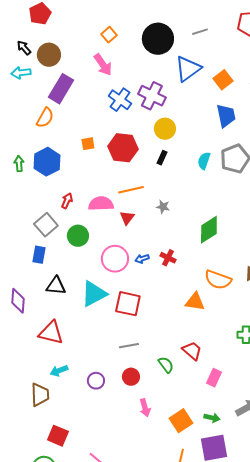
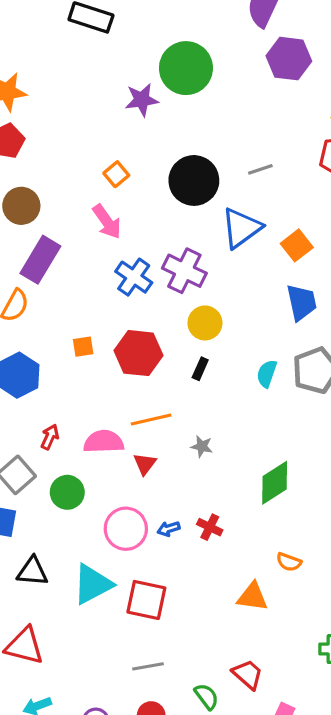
orange semicircle: (218, 280) -> (289, 562), size x0.6

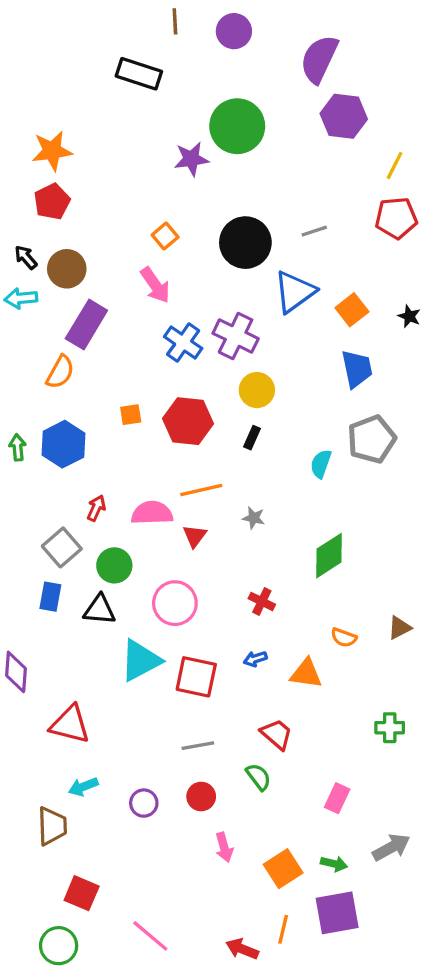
cyan semicircle: (267, 374) -> (321, 464), moved
blue arrow: (169, 529) -> (255, 659), moved
black triangle: (32, 571) -> (100, 610), moved
red trapezoid: (248, 674) -> (277, 734), moved

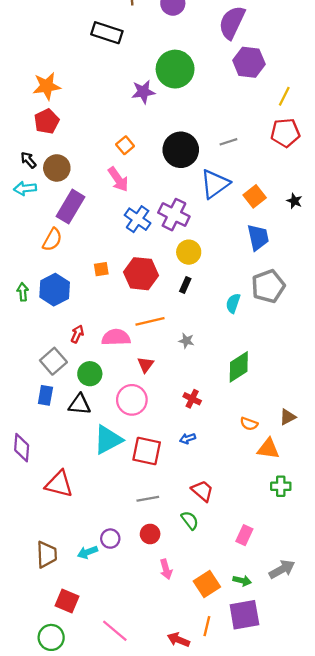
red triangle: (195, 536) -> (146, 365), moved
orange triangle: (306, 674) -> (268, 449), moved
cyan arrow: (83, 787) -> (88, 552), moved

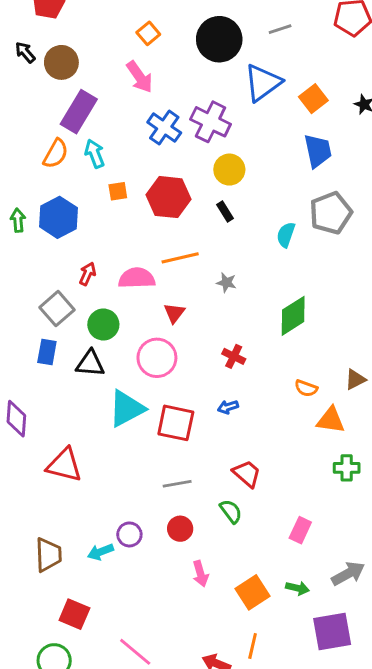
cyan arrow: (25, 188) -> (95, 154), moved, turned 75
black rectangle: (185, 285) -> (225, 212), turned -56
purple square: (244, 615) -> (332, 632), moved

